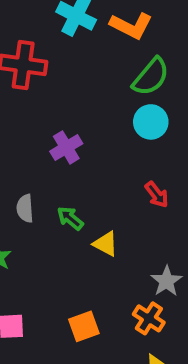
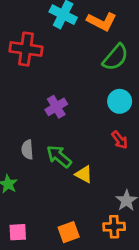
cyan circle: (151, 122) -> (120, 101), moved
green arrow: (70, 218) -> (59, 156), size x1.4
orange cross: (149, 318) -> (114, 227), turned -35

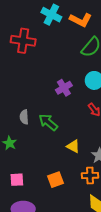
purple cross: (56, 107) -> (64, 88), moved
yellow triangle: (84, 174) -> (73, 146), moved

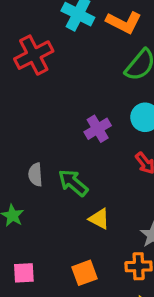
red cross: (23, 41) -> (34, 55), turned -35
yellow triangle: (73, 146) -> (99, 219), moved

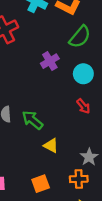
purple cross: (98, 129) -> (50, 61), moved

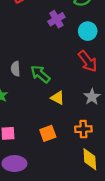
red arrow: (83, 106) -> (88, 61), size x1.5
gray star: (89, 157) -> (92, 97), moved

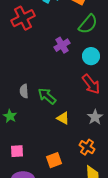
orange cross: (83, 129) -> (87, 147), turned 35
orange square: (48, 133) -> (54, 160), moved

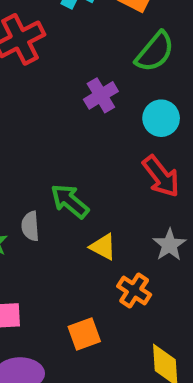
gray semicircle: (24, 91) -> (30, 226), moved
orange cross: (87, 147) -> (134, 290), moved

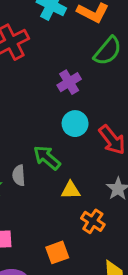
cyan circle: (161, 118) -> (75, 124), moved
yellow triangle: (103, 247) -> (71, 190), turned -30

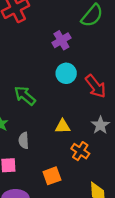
green arrow: (47, 158) -> (25, 96), moved
gray semicircle: (19, 175) -> (24, 140), moved

